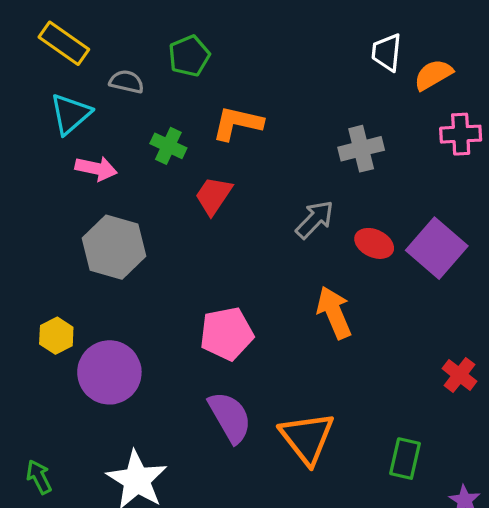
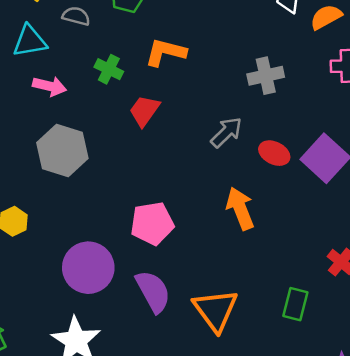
cyan triangle: (70, 114) -> (30, 41), turned 30
purple circle: (109, 372) -> (88, 268), moved
green rectangle: (405, 459) -> (295, 304), moved

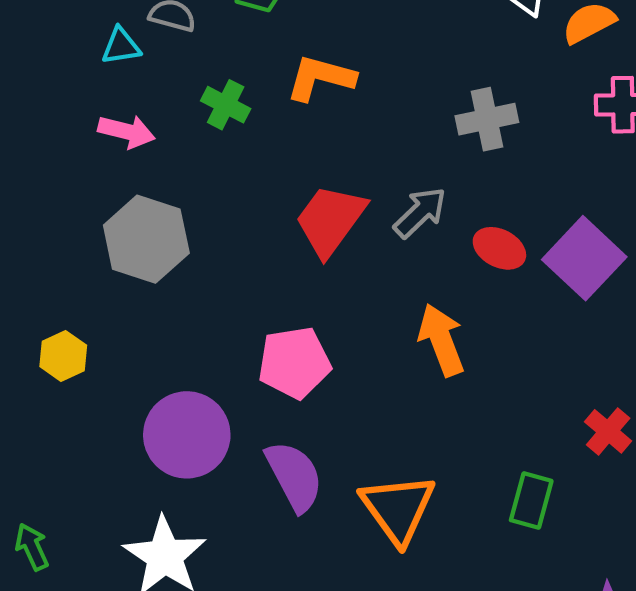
cyan triangle: (30, 41) -> (121, 46), moved, size x0.7
red trapezoid: (144, 111) -> (330, 220), moved, size x1.4

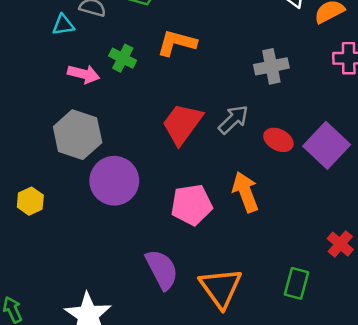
pink arrow: (126, 131) -> (84, 74), moved
pink pentagon: (294, 363) -> (192, 205), moved
purple circle: (187, 435) -> (114, 181), moved

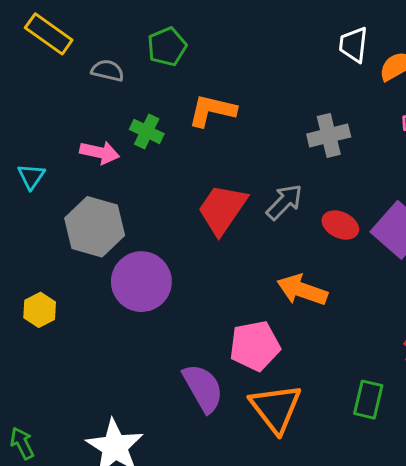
cyan triangle: (63, 25) -> (31, 176), moved, turned -45
orange arrow: (245, 192) -> (302, 290), turned -48
pink pentagon: (192, 205) -> (255, 346), moved

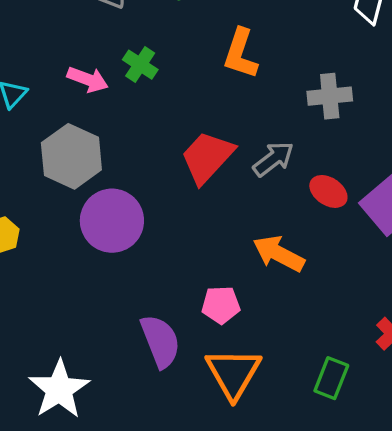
orange L-shape: (212, 111) -> (241, 54), moved, turned -93
pink pentagon: (255, 346) -> (221, 305), size x0.7

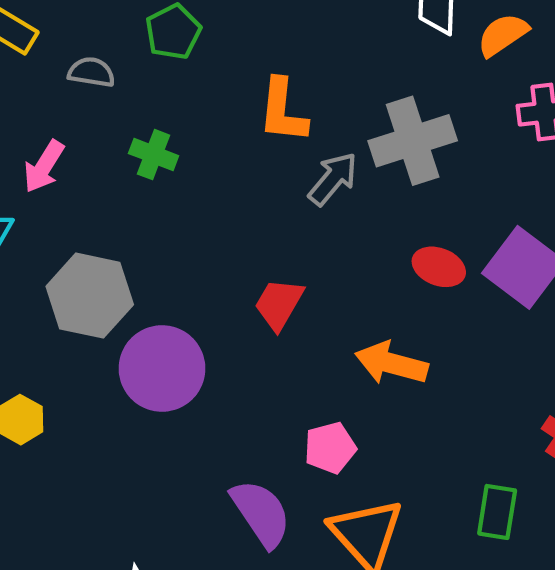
pink arrow: (88, 79) -> (44, 167), moved, turned 114
gray cross: (330, 96) -> (413, 141), size x1.4
red trapezoid: (207, 157) -> (279, 304), moved, size x0.7
gray arrow: (273, 159) -> (333, 179), moved

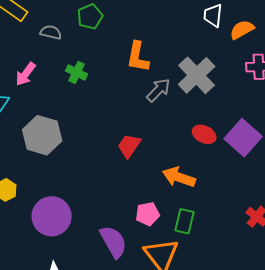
gray cross: (413, 141) -> (197, 75), turned -30
purple circle: (162, 368) -> (52, 216), moved
green rectangle: (497, 512) -> (185, 221), moved

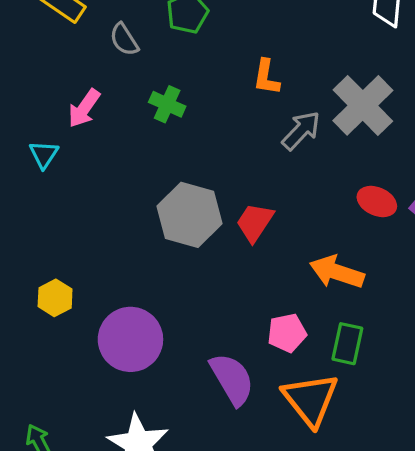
gray semicircle: (51, 32) -> (124, 39), turned -135
orange L-shape: (138, 57) -> (266, 77), size x0.7
gray hexagon: (42, 135) -> (190, 215), moved

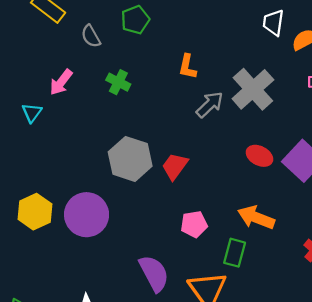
orange arrow: (337, 272) -> (256, 218), moved
yellow hexagon: (55, 298) -> (35, 212), size x1.4
pink pentagon: (287, 333) -> (194, 224), moved
purple circle: (130, 339) -> (87, 215), moved

